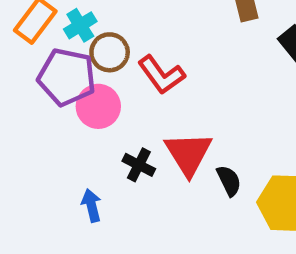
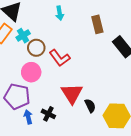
purple pentagon: (67, 77) -> (17, 97), moved
black cross: (139, 165) -> (48, 114), moved

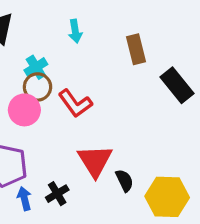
cyan cross: (23, 36) -> (36, 67), moved
pink circle: (31, 72) -> (24, 110), moved
black cross: (48, 114) -> (57, 194), turned 32

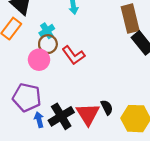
brown rectangle: (136, 49) -> (130, 19), moved, size x1.4
red triangle: (95, 161) -> (88, 114), moved
black cross: (57, 194) -> (61, 116), size x1.6

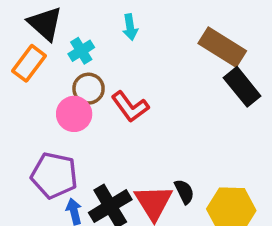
brown rectangle: (130, 19) -> (222, 47), turned -44
cyan cross: (47, 31) -> (81, 51), moved

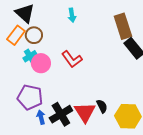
brown rectangle: (222, 47) -> (123, 26), turned 40
cyan cross: (81, 51) -> (30, 56), moved
brown circle: (89, 89) -> (34, 35), moved

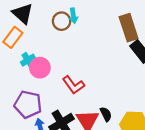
brown circle: (34, 35) -> (62, 21), moved
red L-shape: (72, 59) -> (73, 85), moved

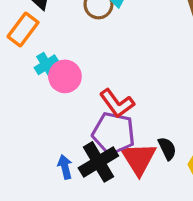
purple pentagon: (28, 104) -> (114, 133), moved

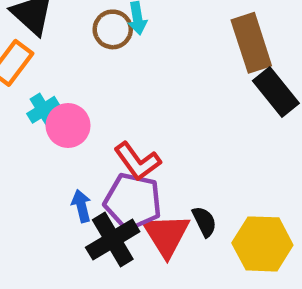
blue arrow: (65, 167) -> (81, 206), moved

